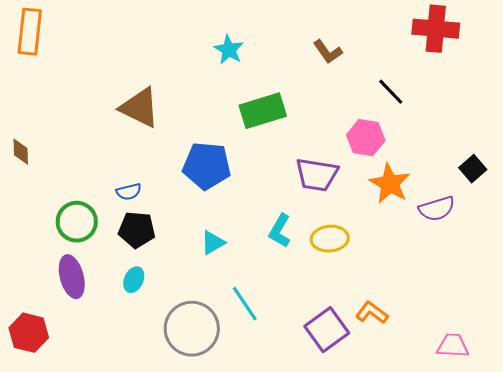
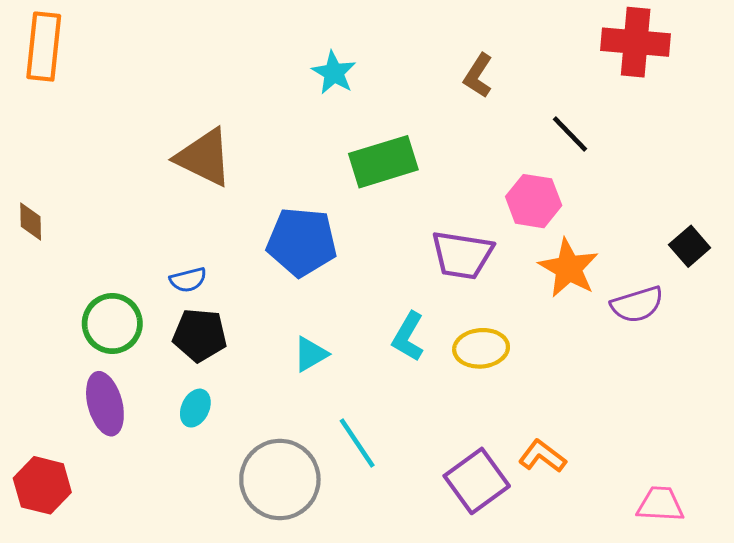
brown L-shape: (328, 52) -> (478, 76), turned 68

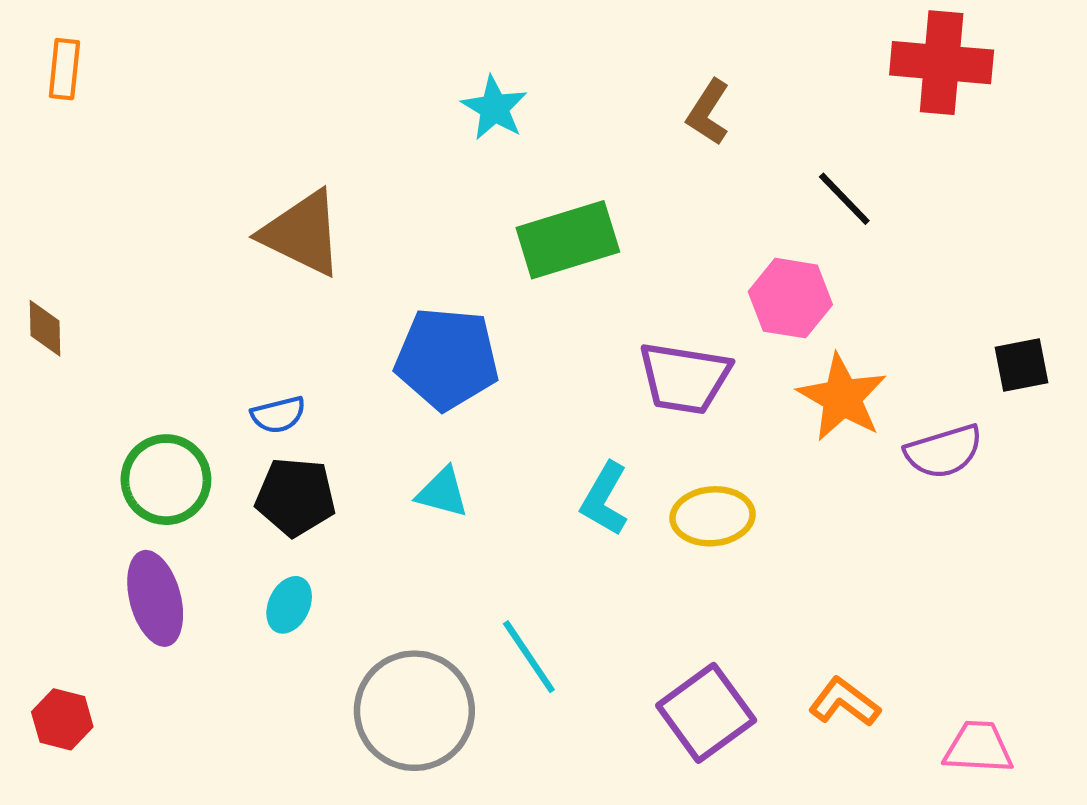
orange rectangle: (44, 47) -> (64, 69), size x0.6
black square: (690, 246) -> (1021, 365), turned 30
cyan triangle: (311, 354) -> (443, 493), moved, turned 45
orange L-shape: (542, 456) -> (844, 702), moved
red hexagon: (42, 485) -> (62, 719), size x0.7

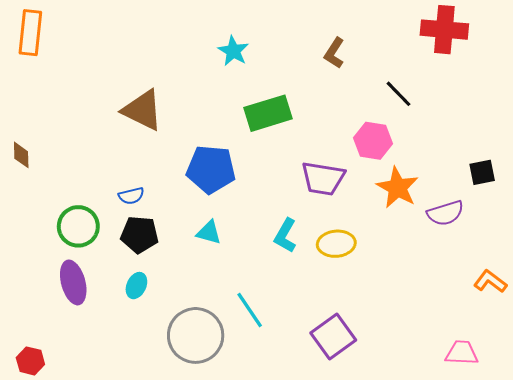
orange rectangle: (64, 69) -> (30, 33), size x1.6
orange L-shape: (844, 702) -> (490, 281), moved
red hexagon: (62, 719) -> (30, 361), moved

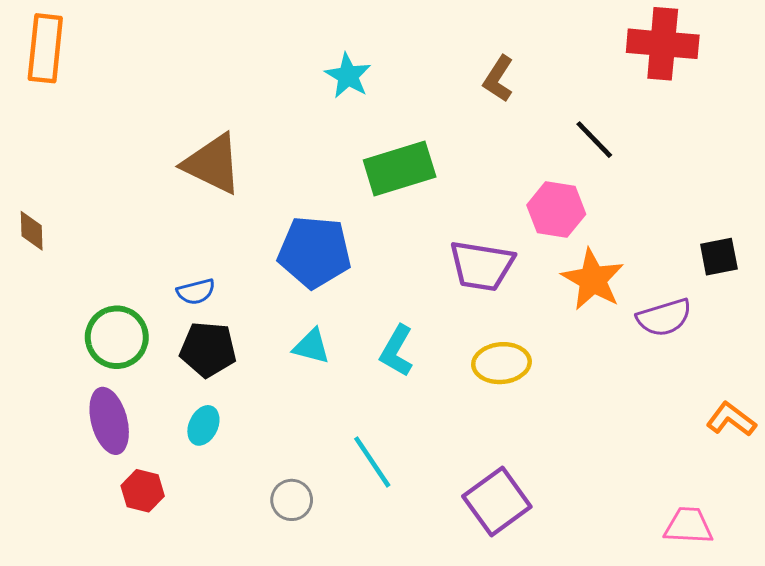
cyan L-shape: (285, 236) -> (397, 351), moved
gray circle: (196, 335) -> (292, 500), size x0.5
red hexagon: (30, 361) -> (143, 491), moved

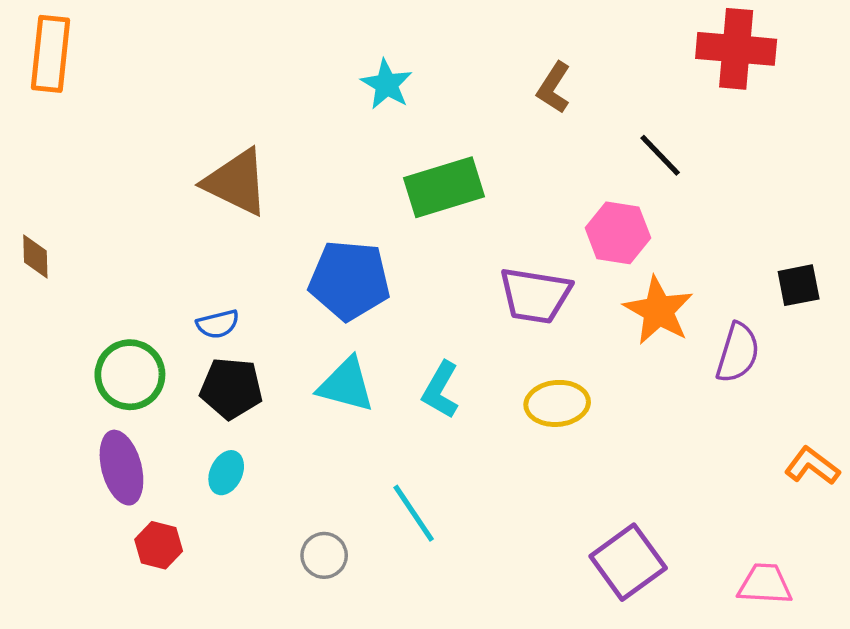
purple semicircle: (664, 317) -> (738, 353), turned -56
cyan triangle: (311, 346) -> (346, 385), size x1.4
purple square: (497, 501) -> (628, 562), moved

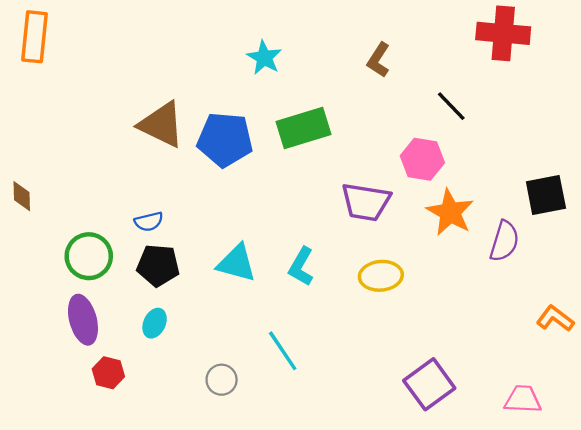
brown diamond: (35, 257) -> (22, 196), moved
blue pentagon: (349, 280) -> (225, 140), moved
black square: (799, 285) -> (546, 195), size x1.4

